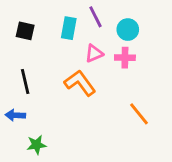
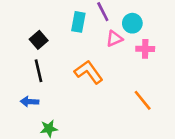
black square: (25, 31) -> (39, 40), moved, turned 36
pink triangle: (94, 53) -> (114, 39), moved
pink cross: (125, 58) -> (145, 49), moved

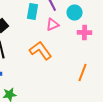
pink triangle: (114, 39) -> (53, 25), moved
orange line: (143, 100) -> (83, 73), turned 60

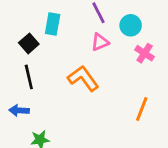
cyan rectangle: (33, 12) -> (53, 24), moved
pink cross: (85, 33) -> (145, 53), turned 32

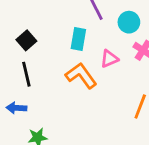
cyan rectangle: (53, 24) -> (78, 39), moved
pink triangle: (100, 42) -> (109, 59), moved

